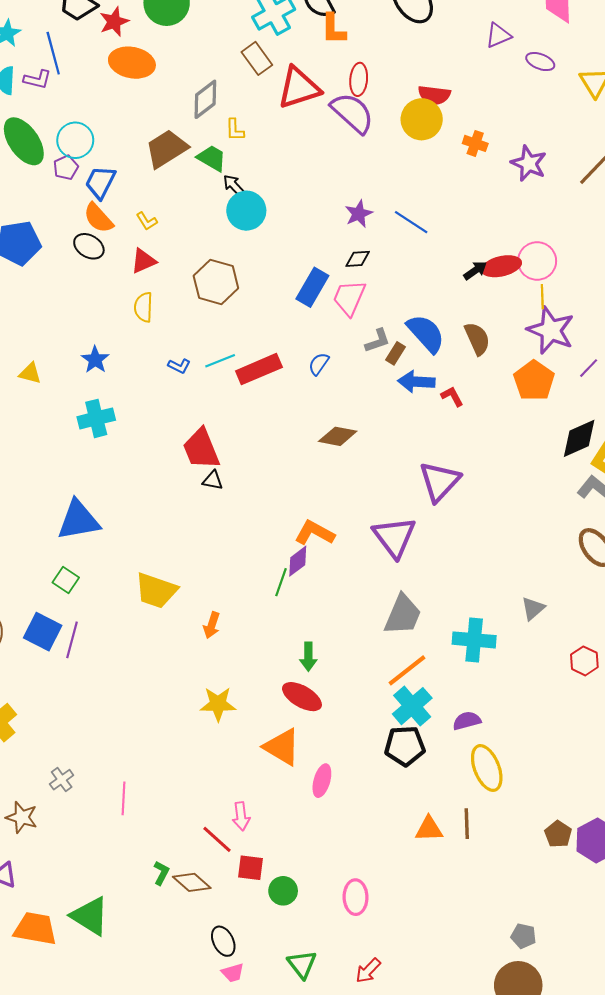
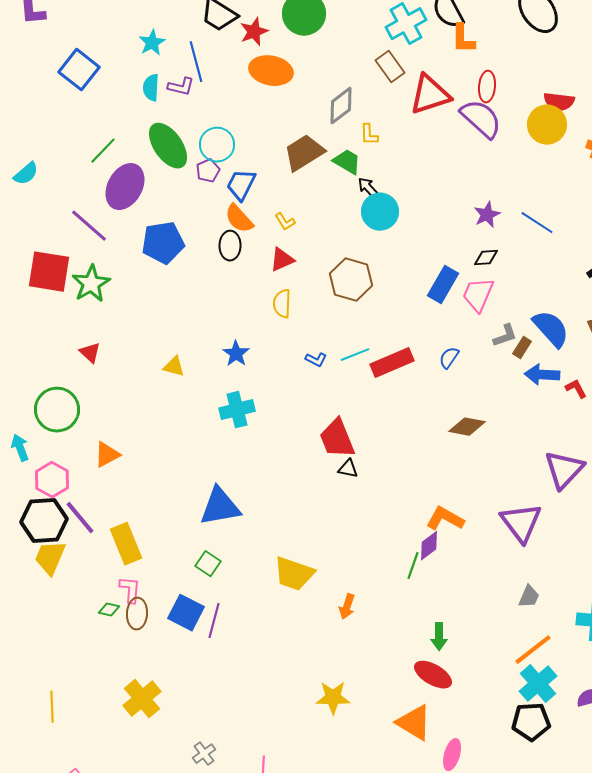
black ellipse: (89, 246) -> (230, 246), turned 60
gray trapezoid: (403, 615) -> (529, 597), size x0.6
yellow star: (218, 704) -> (333, 698), moved

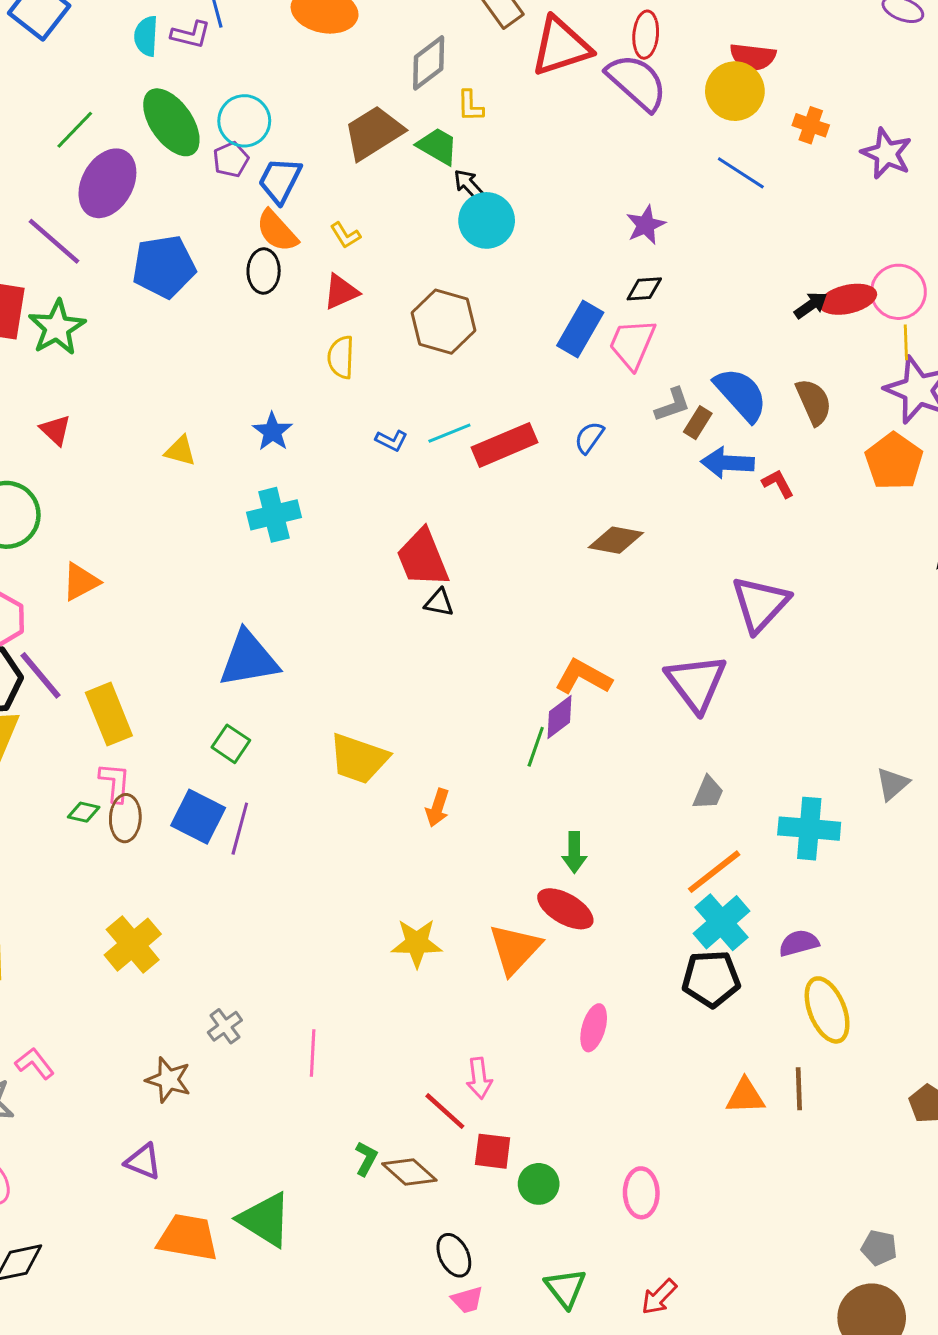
blue line: (537, 223) -> (741, 173), moved
orange triangle: (414, 723) -> (515, 949), moved, turned 42

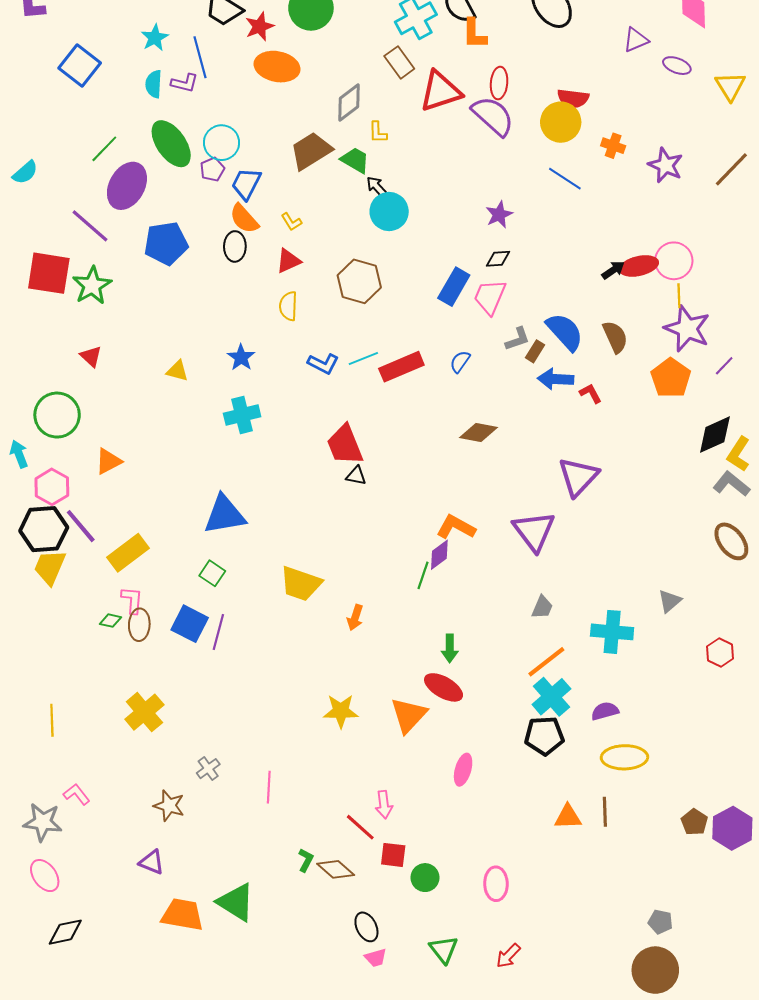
blue L-shape: (391, 440) -> (323, 364), size x1.4
yellow rectangle: (109, 714) -> (128, 553), turned 75
yellow ellipse: (827, 1010) -> (624, 757), turned -69

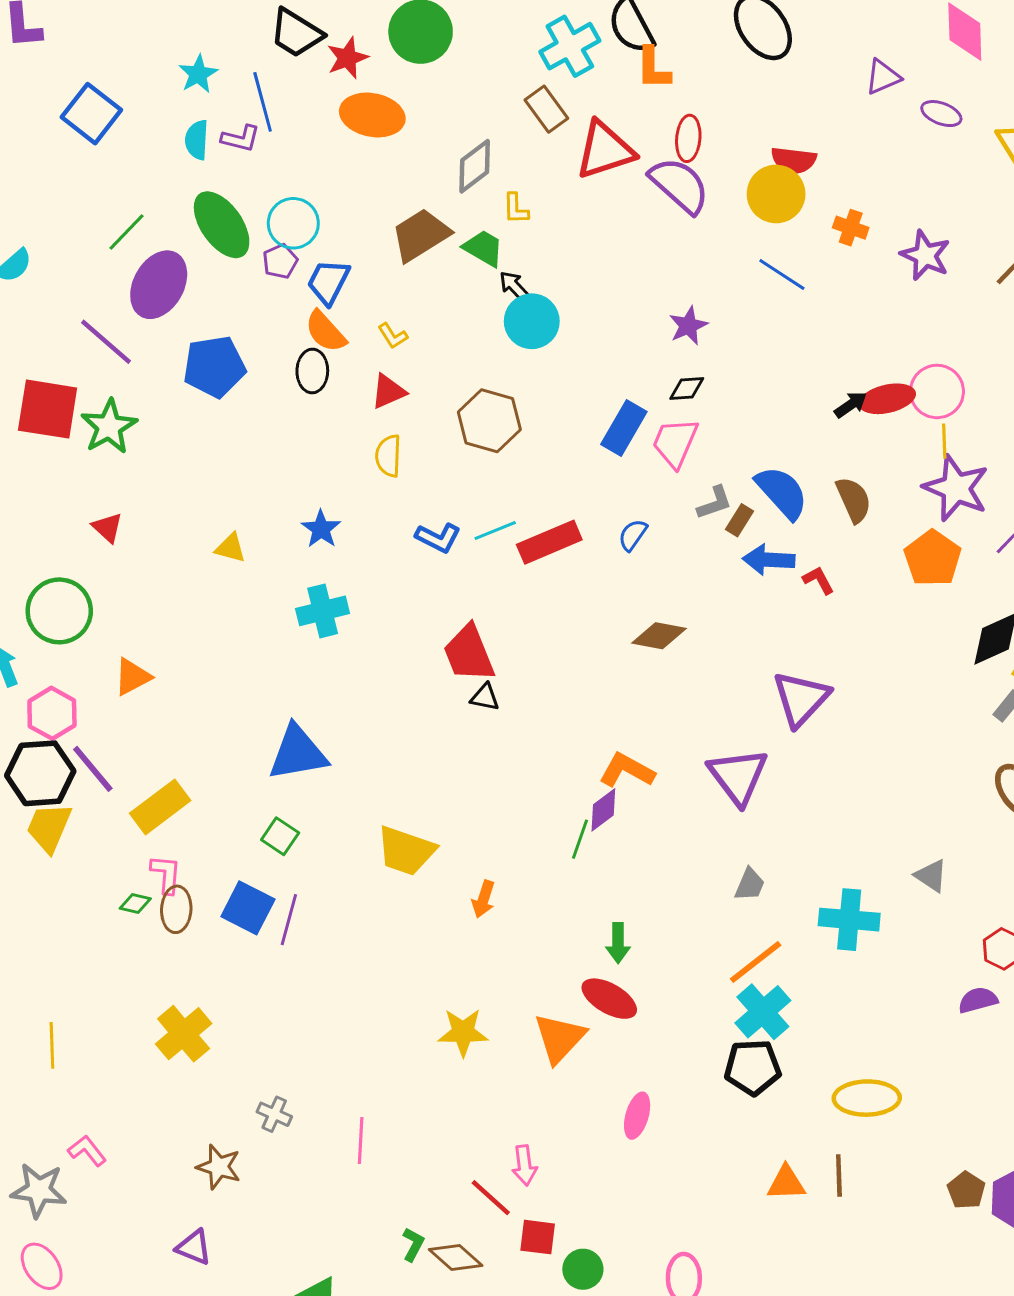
gray triangle: (670, 601) -> (931, 876), turned -45
purple semicircle: (605, 711) -> (978, 1000), moved
gray cross: (208, 769) -> (274, 1114), turned -30

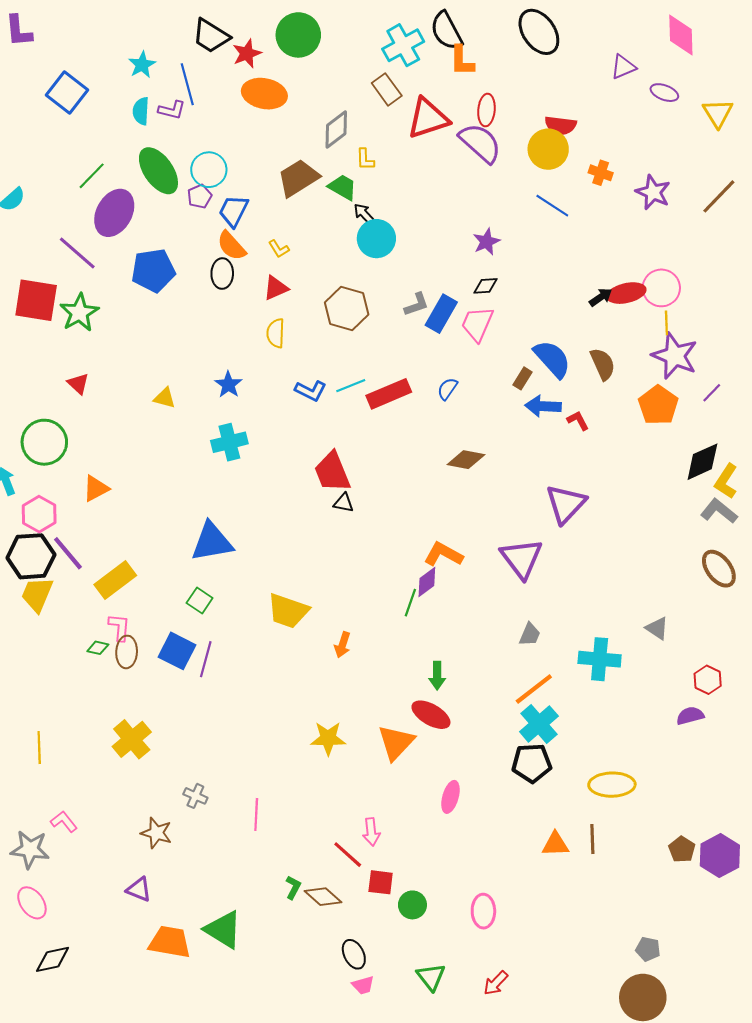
gray L-shape: (715, 503) -> (417, 304), moved

